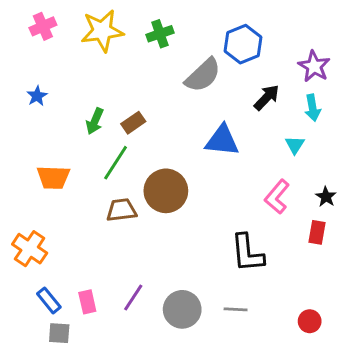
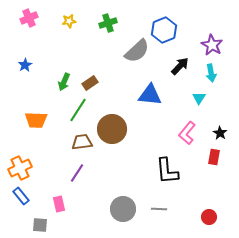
yellow star: (102, 31) -> (69, 21), size x0.5
orange cross: (30, 249) -> (20, 168), turned 30
purple line: (133, 298) -> (77, 173), moved
blue rectangle: (49, 300) -> (21, 196), moved

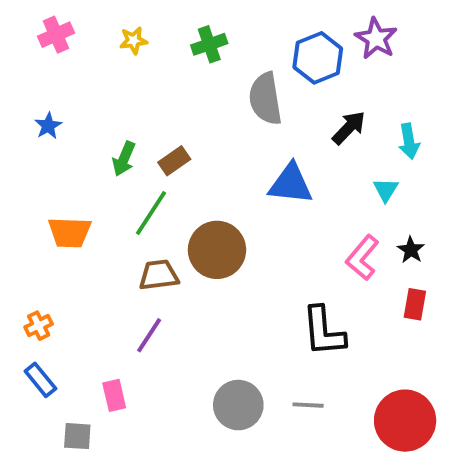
purple star: (212, 45) -> (376, 39), moved
gray semicircle: (137, 51) -> (265, 99), turned 124
black star: (220, 133) -> (411, 250), moved
orange cross: (20, 168) -> (39, 326), size x0.6
red circle: (209, 217) -> (405, 421), size x2.0

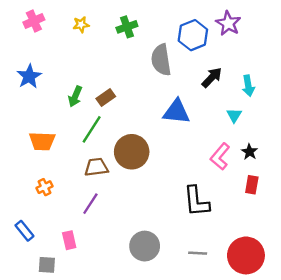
blue star: (48, 126) -> (29, 76), size x1.5
orange cross: (39, 326) -> (44, 187), moved
gray line: (308, 405) -> (198, 253), moved

